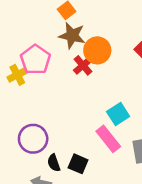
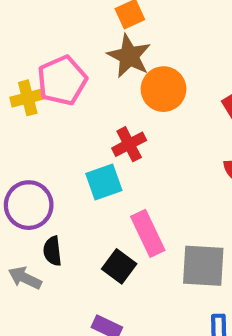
red cross: (83, 65) -> (129, 144), moved
cyan square: (118, 114) -> (104, 182), moved
black square: (78, 164) -> (119, 266), moved

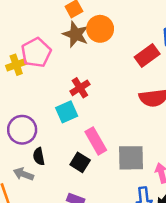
orange circle: (164, 89) -> (100, 29), moved

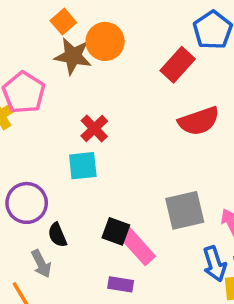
cyan square: (67, 112) -> (83, 166), turned 30
pink rectangle: (96, 141) -> (137, 247), moved
gray arrow: (23, 174) -> (41, 264), turned -126

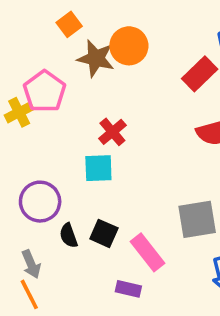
orange square: (63, 22) -> (69, 24), moved
black square: (116, 231) -> (104, 233), moved
gray arrow: (41, 264) -> (31, 264), moved

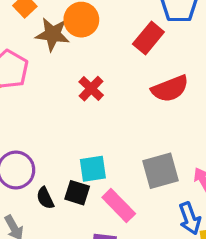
red cross: (112, 132) -> (91, 89), moved
cyan square: (98, 168) -> (93, 169), moved

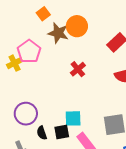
black square: (77, 193) -> (62, 132), turned -35

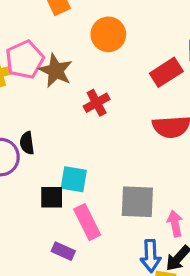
brown star: (58, 33) -> (56, 71), moved
black semicircle: (42, 133) -> (27, 143), moved

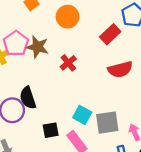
black semicircle: (27, 143) -> (28, 98), size x1.5
cyan square: (74, 179) -> (82, 115), moved, turned 30

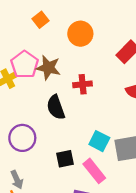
red cross: (68, 63) -> (83, 84), turned 35
black semicircle: (28, 98) -> (56, 107), moved

